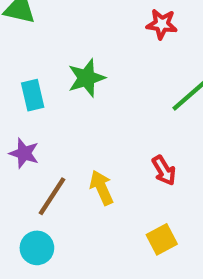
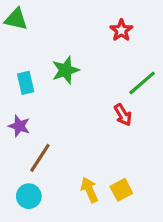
red star: (162, 24) -> (121, 30), turned 30
red arrow: (164, 170) -> (123, 115), moved
yellow arrow: (102, 188) -> (89, 190), moved

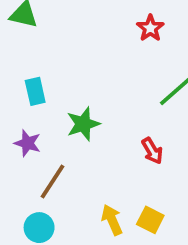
green star: (65, 70) -> (83, 124), moved
red arrow: (123, 115) -> (152, 151), moved
yellow square: (121, 190) -> (150, 220), turned -35

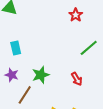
green star: (83, 124) -> (41, 75), moved

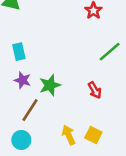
purple star: (12, 75) -> (23, 80), moved

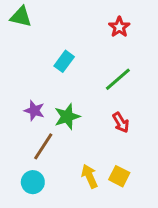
cyan rectangle: (19, 52) -> (64, 61), moved, turned 49
green line: (110, 52) -> (118, 79), moved

